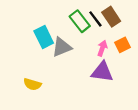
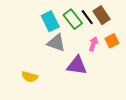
cyan rectangle: (44, 37) -> (50, 21), moved
gray triangle: (62, 47) -> (56, 43), turned 42
purple triangle: (102, 72) -> (77, 65), moved

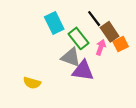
brown rectangle: (102, 15) -> (110, 32), moved
green rectangle: (73, 19) -> (79, 38), moved
gray triangle: (56, 43) -> (71, 57), moved

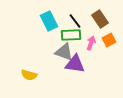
black line: (94, 19) -> (75, 21), moved
brown rectangle: (110, 32) -> (100, 19), moved
green rectangle: (79, 38) -> (71, 35), turned -54

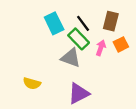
brown rectangle: (100, 19) -> (111, 21), turned 48
green rectangle: (71, 35) -> (79, 39), turned 48
purple triangle: (75, 64) -> (79, 93), moved, turned -35

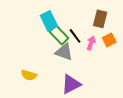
black line: (83, 23) -> (75, 36), moved
green rectangle: (79, 39) -> (59, 35), moved

